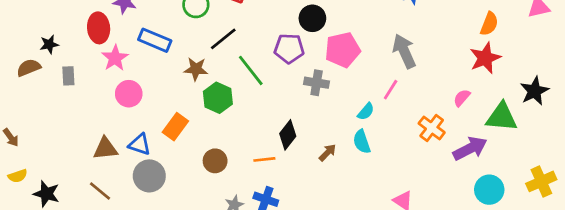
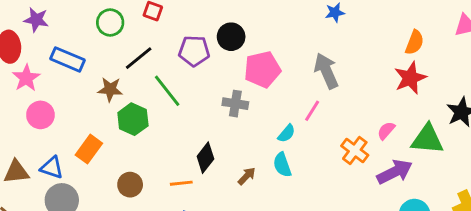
purple pentagon: (289, 48) -> (194, 51), moved
pink semicircle: (462, 98) -> (386, 131), moved

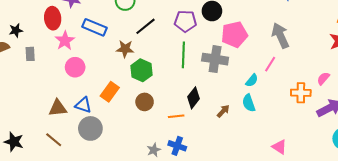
green line: (167, 91) -> (183, 55), moved, turned 40
gray cross: (235, 104) -> (215, 59), size x1.4
orange cross: (355, 150) -> (301, 93), turned -36
brown circle: (130, 185) -> (145, 102), moved

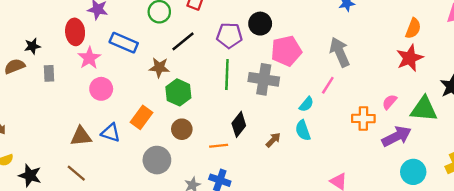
gray circle: (90, 128) -> (157, 160), moved

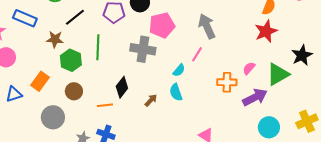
green line: (227, 75) -> (98, 47), moved
green triangle: (424, 109) -> (278, 74), turned -35
blue triangle: (111, 133) -> (14, 94), turned -36

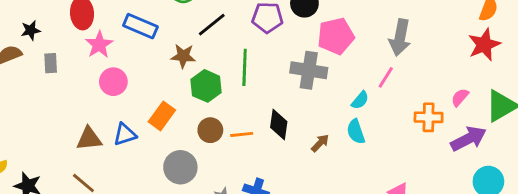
gray arrow: (207, 26) -> (400, 37), turned -145
black diamond: (122, 87) -> (279, 124), turned -30
orange line: (105, 105) -> (242, 134), moved

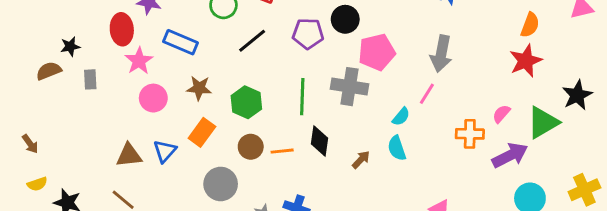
brown star: (183, 56) -> (199, 88), moved
green line: (245, 67) -> (302, 97), moved
blue triangle: (125, 134) -> (165, 151), turned -30

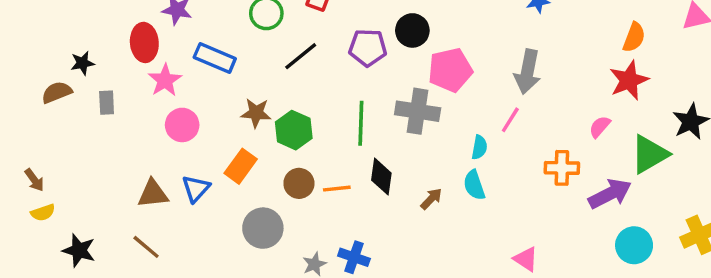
brown star: (199, 88) -> (256, 113), moved
pink semicircle: (501, 114) -> (600, 127), moved
cyan semicircle: (401, 117) -> (479, 147), turned -30
yellow semicircle: (37, 184) -> (43, 213), moved

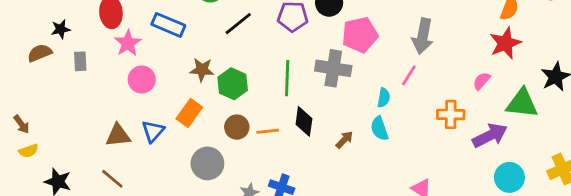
green triangle: (650, 154) -> (522, 103), turned 36

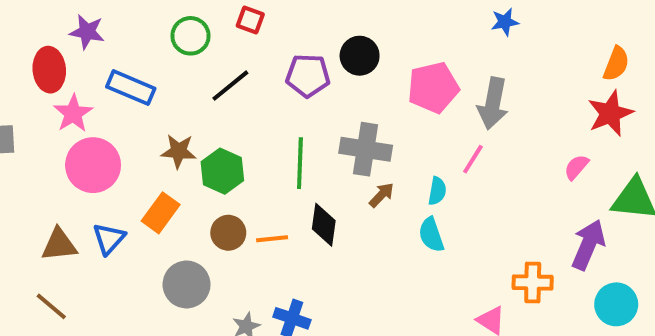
pink pentagon: (360, 35) -> (433, 88), moved
pink circle: (142, 80) -> (93, 165), size x1.4
orange cross: (451, 114) -> (533, 282), moved
purple arrow: (490, 135) -> (588, 245), turned -40
brown arrow: (344, 140) -> (381, 195), moved

